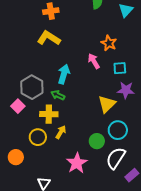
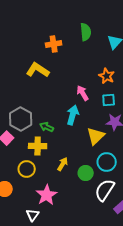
orange cross: (51, 11) -> (54, 44), moved
orange star: (109, 43) -> (107, 76), moved
cyan arrow: (64, 74) -> (73, 115), moved
yellow arrow: (61, 132) -> (63, 164), moved
pink star: (77, 163) -> (47, 195), moved

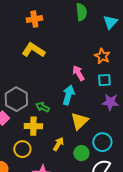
orange cross: (54, 44) -> (34, 19), moved
yellow triangle: (96, 136) -> (79, 121), moved

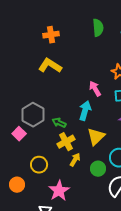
yellow cross: (33, 126) -> (66, 142), moved, turned -30

